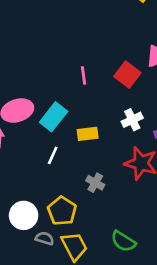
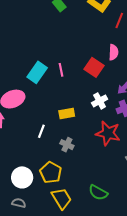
cyan rectangle: (54, 117) -> (37, 72), moved
gray cross: (95, 183) -> (67, 145), moved
gray semicircle: (45, 238) -> (19, 203), moved

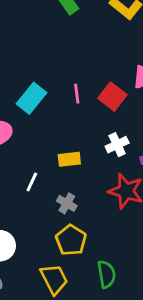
pink line: (61, 70) -> (77, 94), moved
yellow pentagon: (51, 172) -> (71, 240), moved
green semicircle: (98, 193) -> (106, 274), turned -132

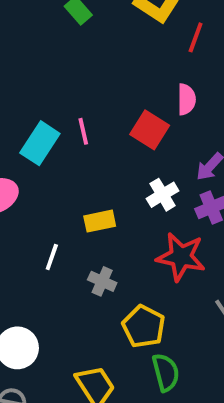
pink line: (77, 94) -> (83, 131), moved
yellow pentagon: (71, 240) -> (144, 326), moved

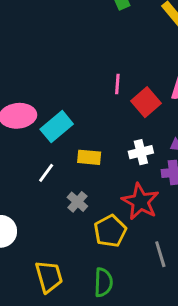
pink line: (83, 131) -> (117, 84), moved
cyan rectangle: (40, 143) -> (57, 127), moved
yellow pentagon: (144, 326) -> (110, 231), moved

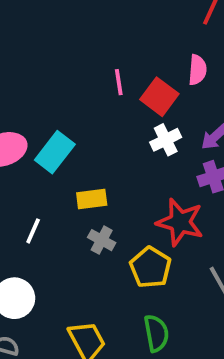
white cross: (141, 152) -> (166, 140), moved
yellow rectangle: (89, 157) -> (92, 199), moved
white line: (46, 173) -> (33, 231), moved

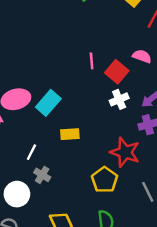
pink semicircle: (197, 70) -> (142, 56), turned -78
gray cross: (102, 240) -> (42, 175), moved

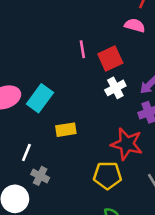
pink semicircle: (142, 56) -> (135, 25), moved
red square: (117, 72) -> (110, 59), turned 30
yellow pentagon: (105, 180) -> (107, 175), turned -30

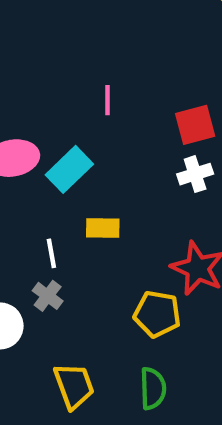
pink line: (82, 49) -> (107, 100), moved
white line: (26, 153) -> (51, 253), moved, turned -42

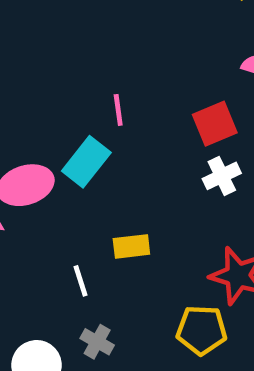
cyan rectangle: (69, 169) -> (86, 162), moved
gray cross: (48, 296) -> (97, 342), moved

